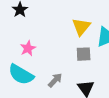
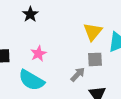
gray arrow: (55, 80) -> (78, 74), moved

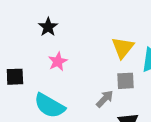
pink star: (38, 54) -> (58, 61), moved

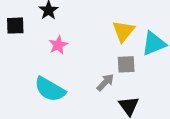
black square: (15, 77) -> (15, 26), moved

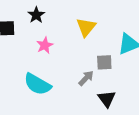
yellow triangle: (123, 31) -> (86, 27), moved

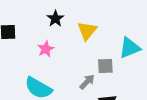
black star: (36, 15) -> (55, 19), moved

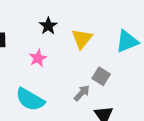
cyan triangle: (130, 48) -> (127, 41), moved
gray square: (105, 66) -> (101, 76), turned 35

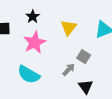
black star: (48, 26) -> (33, 17), moved
pink star: (38, 58) -> (35, 43), size x1.6

